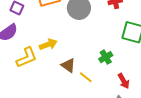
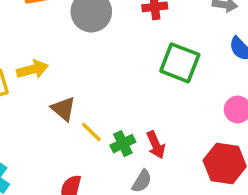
green cross: (106, 57) -> (123, 144), moved

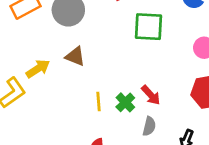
brown triangle: (63, 109) -> (75, 56), moved
yellow line: (91, 132) -> (98, 101), turned 60

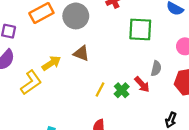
yellow line: (98, 101) -> (100, 90), turned 32
gray semicircle: (149, 126) -> (156, 68), moved

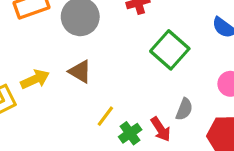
green square: (140, 29) -> (170, 50), turned 30
yellow line: (100, 90) -> (105, 116), moved

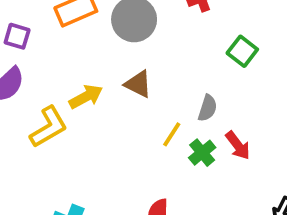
green square: (170, 50) -> (242, 51), size x0.7
gray semicircle: (184, 109) -> (208, 108), moved

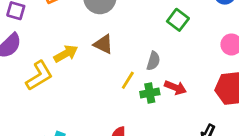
red arrow: (238, 145) -> (175, 88), turned -30
green cross: (202, 153) -> (150, 93), turned 30

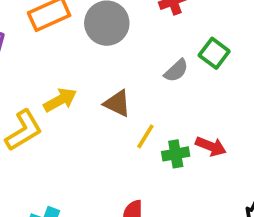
brown triangle: (103, 44) -> (117, 103), moved
gray semicircle: (153, 61) -> (176, 71), moved, turned 30

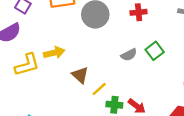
brown triangle: (117, 103) -> (80, 75), moved

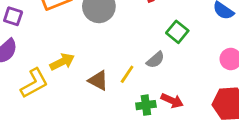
gray semicircle: (129, 55) -> (155, 60), moved
yellow line: (99, 89) -> (127, 74), moved

